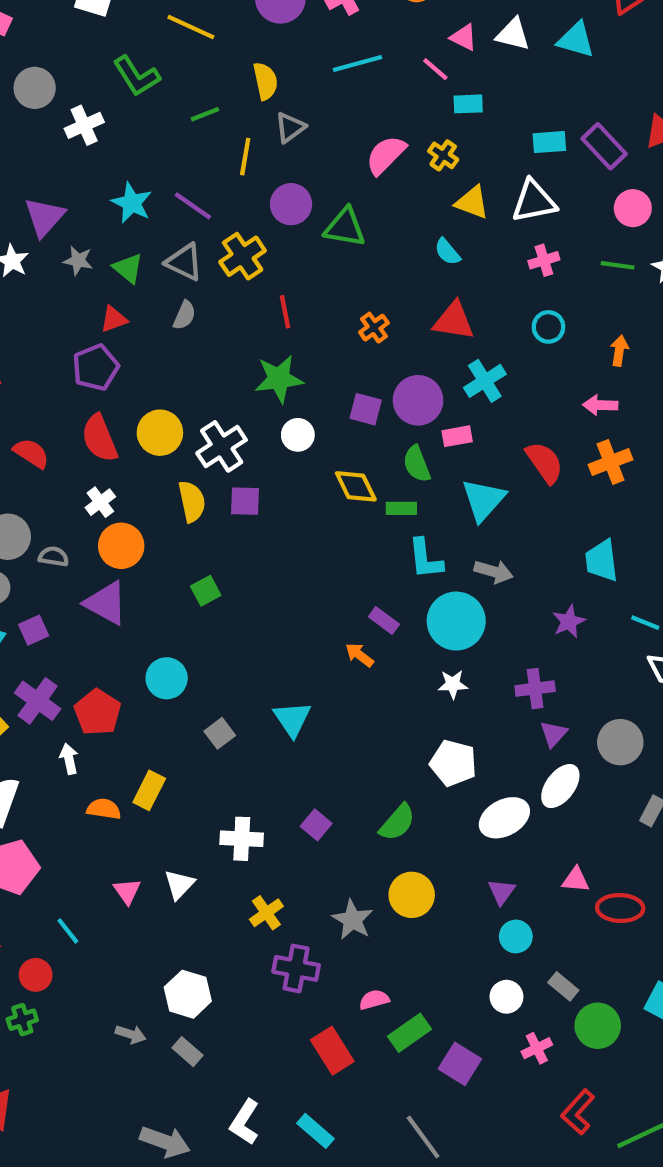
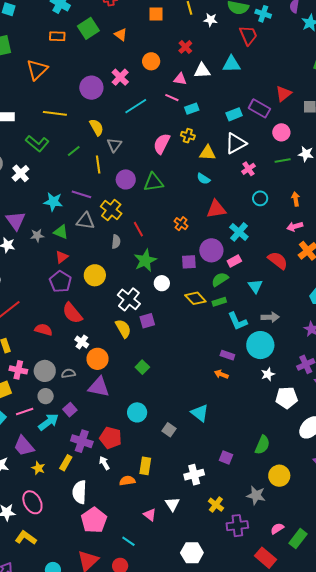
gray semicircle: (184, 315) -> (116, 242), moved
yellow circle: (160, 433) -> (95, 275), moved
green semicircle: (417, 464) -> (220, 279), turned 96
cyan triangle: (483, 500) -> (255, 286), size x0.7
white pentagon: (453, 763) -> (287, 398), moved

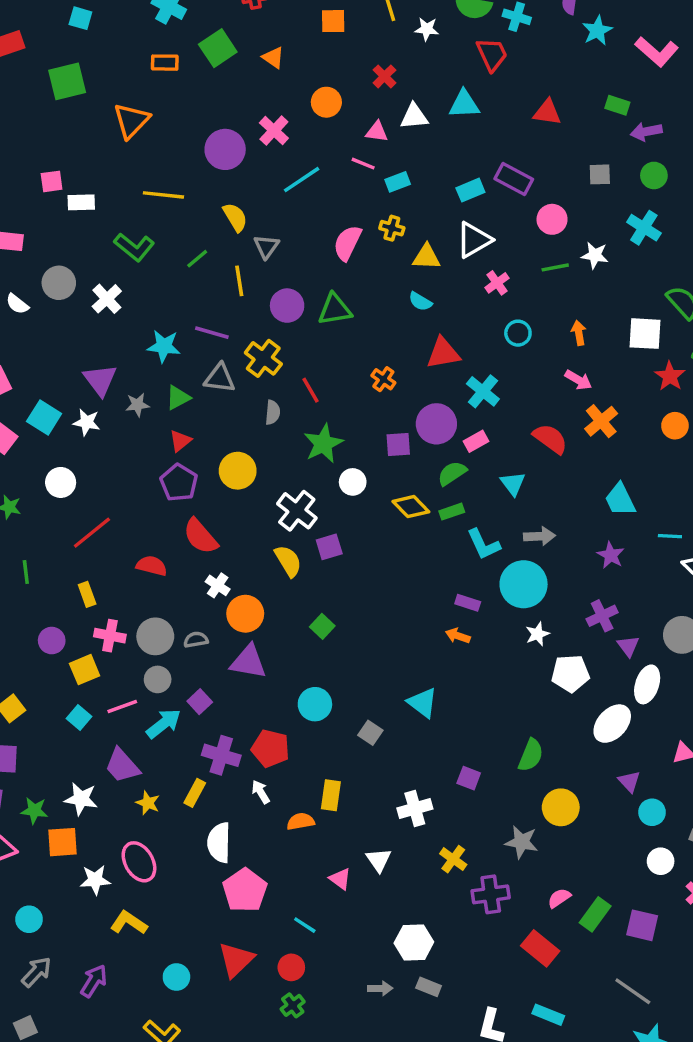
red triangle: (284, 94) -> (547, 112), moved, turned 48
pink arrow: (295, 226) -> (578, 380), turned -133
green triangle: (61, 232) -> (178, 398), turned -49

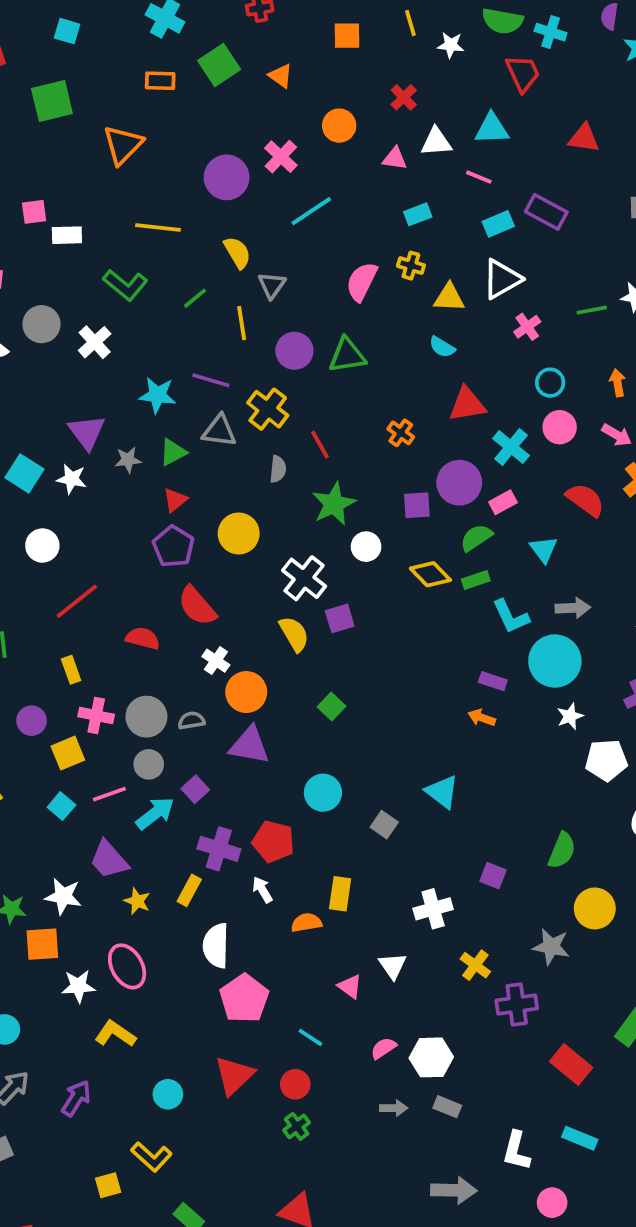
pink line: (363, 164) -> (479, 177), moved
pink circle: (552, 219) -> (560, 427), moved
pink semicircle: (559, 898) -> (383, 1048), moved

